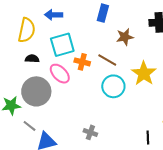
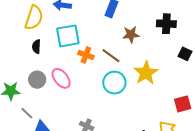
black semicircle: (32, 59) -> (36, 47), turned -96
pink ellipse: (60, 74) -> (61, 78), moved
gray circle: (36, 91) -> (37, 80), size x0.6

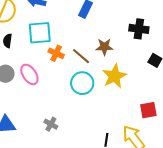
brown star: (131, 35) -> (104, 47), moved

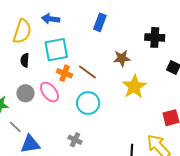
orange cross: (56, 53) -> (64, 73), moved
brown line: (81, 56) -> (87, 72), moved
cyan circle: (82, 83) -> (88, 103), moved

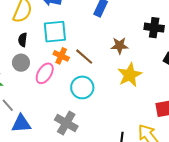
pink ellipse: (49, 92) -> (45, 73), turned 65
gray circle: (25, 93) -> (21, 63), moved
gray cross: (75, 140) -> (66, 123), size x1.6

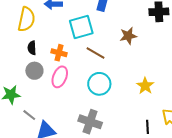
cyan square: (55, 32) -> (81, 27), moved
orange cross: (61, 56) -> (59, 53), moved
yellow star: (130, 75) -> (145, 86), moved, size x0.7

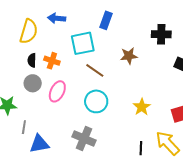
orange cross: (59, 53) -> (52, 61), moved
gray line: (29, 115) -> (24, 127), turned 56

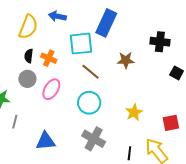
blue rectangle: (106, 20) -> (106, 23), size x1.5
gray cross: (84, 138) -> (94, 139), moved
blue triangle: (39, 144) -> (46, 141), moved

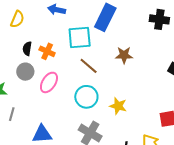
yellow semicircle: (28, 27) -> (17, 19), moved, size x0.7
black cross: (160, 42) -> (159, 19), moved
yellow star: (134, 112) -> (118, 106), moved, turned -30

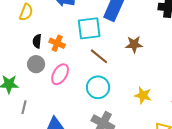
yellow star: (118, 106) -> (143, 95), moved

